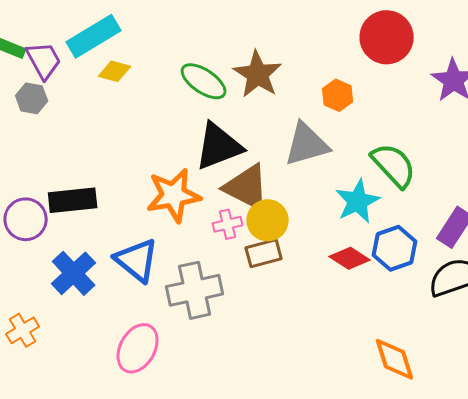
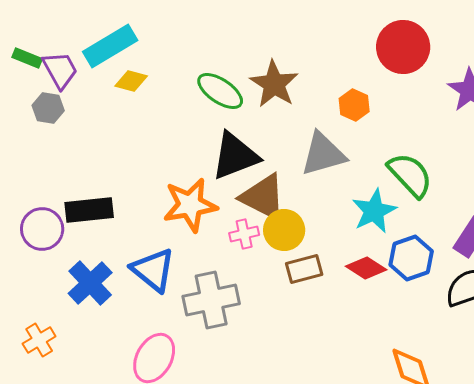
brown rectangle: (264, 253) -> (304, 269), moved

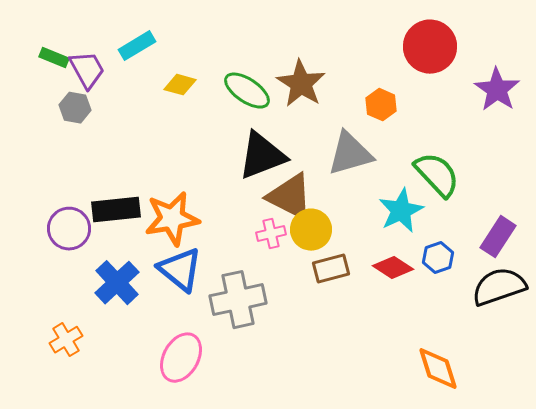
cyan rectangle: (110, 46) -> (137, 46), size x0.7
yellow diamond: (131, 81) -> (180, 85), moved
orange star: (190, 205) -> (172, 219), moved
blue hexagon: (411, 258) -> (438, 258), size x0.7

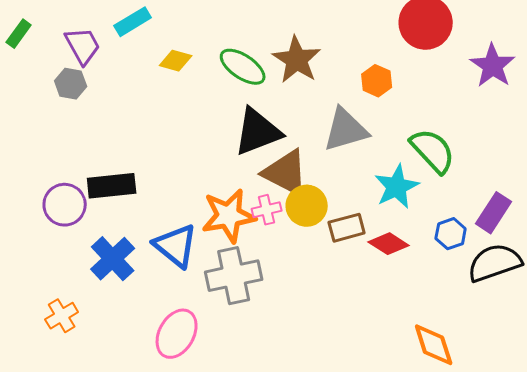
green rectangle: (54, 58) -> (19, 34), moved, turned -76
orange star: (172, 219) -> (229, 216), moved
blue hexagon: (438, 258) -> (451, 234), moved
brown rectangle: (331, 269) -> (347, 228), moved

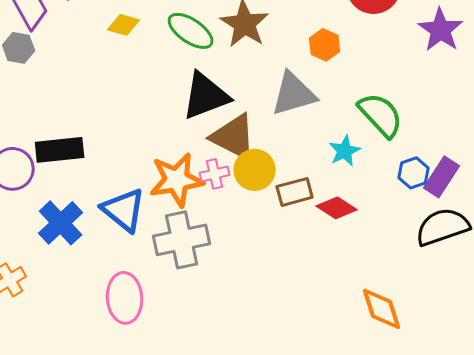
cyan star: (397, 187) -> (345, 151), size x0.7
blue hexagon: (451, 234) -> (414, 173), moved
pink ellipse: (177, 334) -> (125, 298), turned -33

